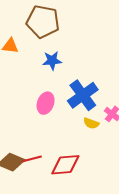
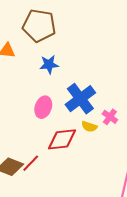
red line: (32, 159) -> (31, 163), turned -30
red diamond: (65, 165) -> (62, 139), moved

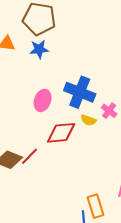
blue star: (49, 65) -> (39, 49), moved
blue cross: (80, 99) -> (80, 92), turned -32

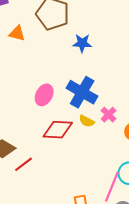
blue star: (39, 49) -> (82, 43), moved
red line: (29, 156) -> (23, 164), moved

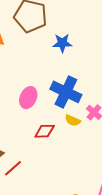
red diamond: (58, 130) -> (45, 131), size x0.7

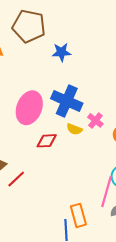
pink ellipse: (28, 98) -> (29, 108), size x1.5

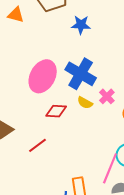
red line: (16, 179) -> (38, 145), moved

